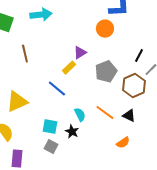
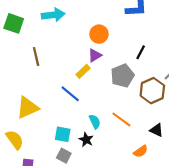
orange circle: (105, 29) -> (99, 34), moved
black line: (139, 56) -> (141, 52), moved
black triangle: (129, 116) -> (157, 130), moved

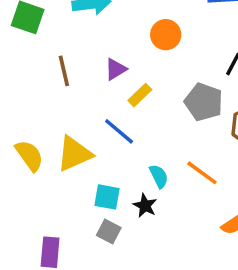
purple triangle: (95, 55) -> (116, 69), moved
gray pentagon: (122, 76) -> (204, 102), turned -30
yellow triangle: (28, 108) -> (74, 154), moved
yellow semicircle: (15, 140) -> (29, 156), moved

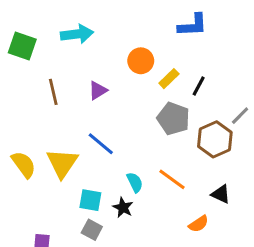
yellow rectangle: (140, 95) -> (169, 79), moved
yellow triangle: (74, 154) -> (62, 163), turned -32

